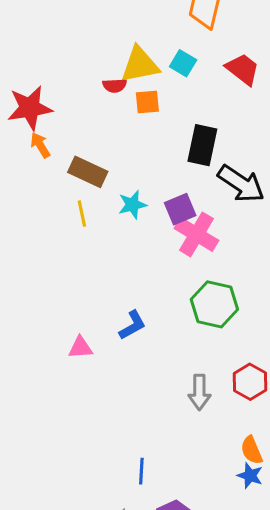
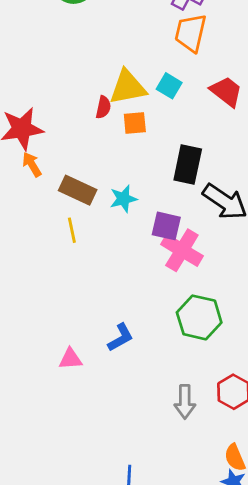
red semicircle: (115, 86) -> (103, 107), turned -75
cyan star: (132, 205) -> (123, 199), moved
purple square: (180, 209) -> (166, 226), turned 36

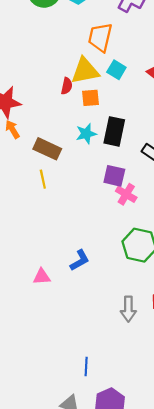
orange trapezoid: (191, 33) -> (100, 37), moved
black rectangle: (188, 164) -> (114, 131), moved
cyan star: (123, 199) -> (86, 134), moved
pink cross: (182, 250) -> (126, 194), size x0.7

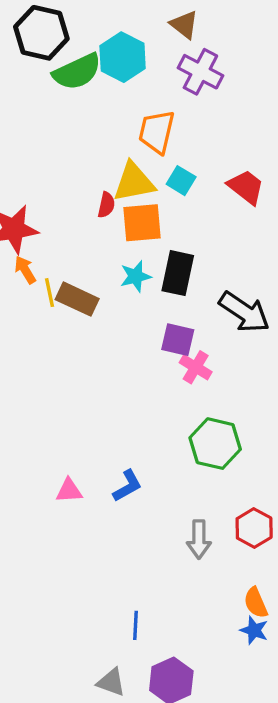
orange square: (90, 98) -> (142, 223), size x1.5
yellow line: (43, 179) -> (49, 293), moved
blue L-shape: (80, 260) -> (127, 486), moved

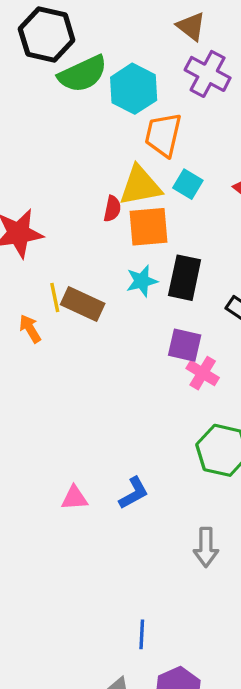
cyan hexagon: (123, 57) -> (134, 89), moved
orange arrow: (25, 270) -> (30, 329), moved

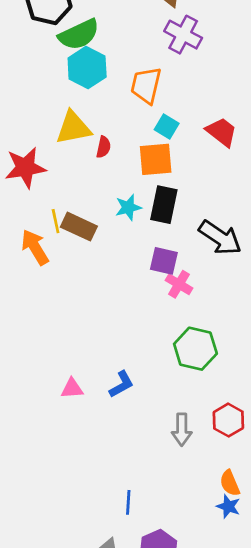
cyan hexagon: (134, 89) -> (87, 67), moved
yellow triangle: (140, 186) -> (73, 128), moved
orange square: (148, 227) -> (156, 159), moved
orange arrow: (30, 329) -> (35, 247), size x1.5

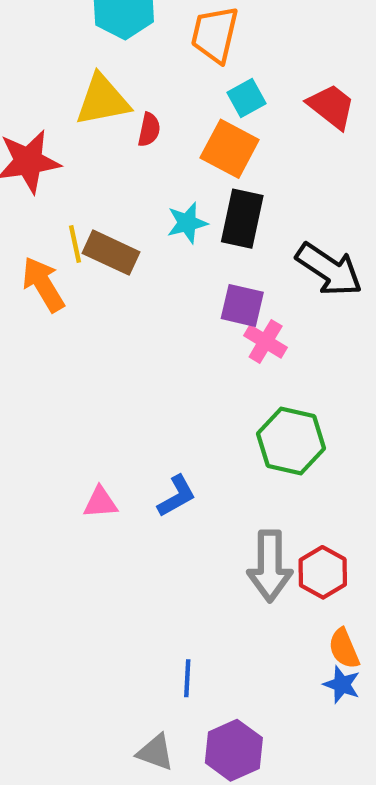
cyan square: (167, 126) -> (247, 98), turned 30
orange square: (156, 159) -> (230, 149), turned 33
red hexagon: (228, 420) -> (323, 572), moved
gray arrow: (182, 430) -> (270, 566), size x1.4

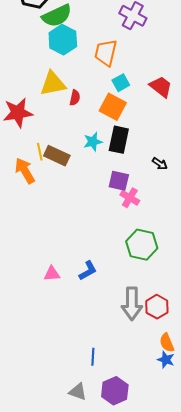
black arrow: (329, 269) -> (160, 164), size x0.5

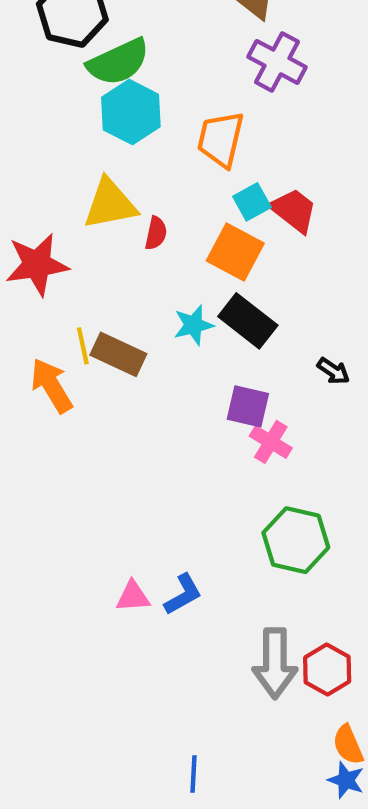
red trapezoid: (161, 87) -> (294, 210), moved
black rectangle: (119, 140) -> (248, 321), turned -64
pink triangle: (52, 274) -> (133, 596), moved

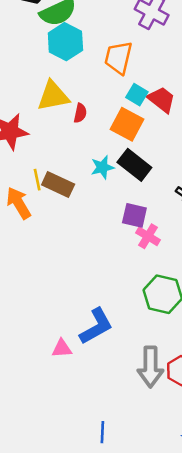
cyan square: (252, 202) -> (137, 95), turned -30
blue L-shape: (183, 594) -> (96, 326), size x1.5
pink triangle: (133, 596) -> (62, 348), moved

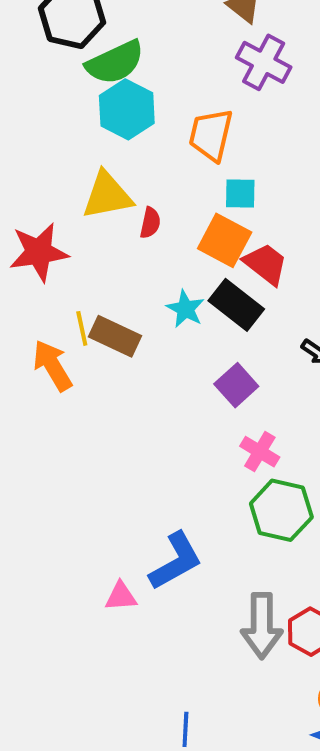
cyan square: (137, 95) -> (240, 193), turned -30
red trapezoid: (162, 100) -> (266, 264), moved
cyan star: (102, 167) -> (185, 309), turned -30
purple square: (134, 215) -> (236, 385), turned 35
pink cross: (148, 236) -> (260, 452), moved

